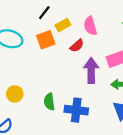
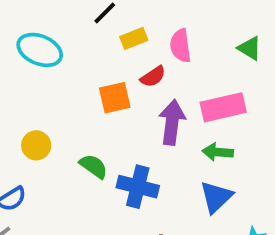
orange square: (46, 40) -> (115, 98), moved
green semicircle: (49, 102) -> (94, 166), turned 126

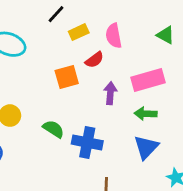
purple arrow: (172, 122) -> (110, 93), size x0.7

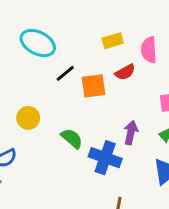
black line: (56, 14) -> (65, 73), moved
purple arrow: (110, 93) -> (131, 133), moved

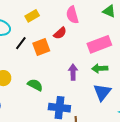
yellow rectangle: (113, 41) -> (32, 16), moved
blue cross: (105, 158) -> (59, 108), moved

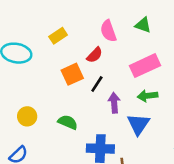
green triangle: (109, 11) -> (143, 25), moved
black line: (21, 43) -> (97, 84), moved
blue triangle: (102, 92) -> (138, 124), moved

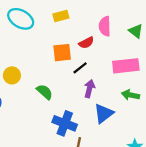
green arrow: (148, 96) -> (130, 95), moved

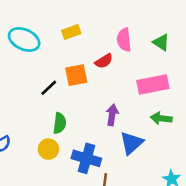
black line: (80, 68) -> (49, 88), moved
yellow circle: (12, 75) -> (48, 149), moved
green semicircle: (45, 92) -> (60, 123), turned 60

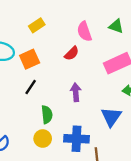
yellow rectangle: (71, 32) -> (37, 25), moved
orange square: (76, 75) -> (30, 59), moved
purple arrow: (112, 115) -> (76, 92), moved

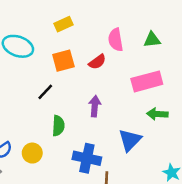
green triangle: (116, 26) -> (152, 40), turned -35
orange square: (30, 59) -> (63, 61), moved
yellow circle: (43, 139) -> (32, 153), moved

